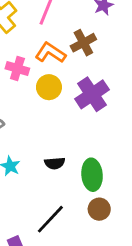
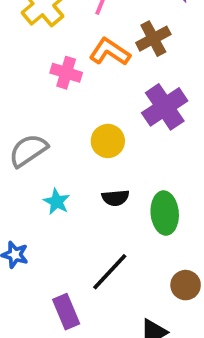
yellow circle: (49, 87) -> (108, 141), moved
brown circle: (99, 209) -> (186, 285), moved

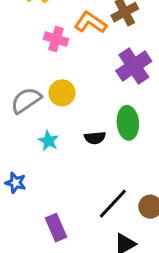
yellow circle: (108, 141) -> (62, 93), moved
green ellipse: (165, 213) -> (128, 123), moved
black line: (110, 272) -> (113, 204), moved

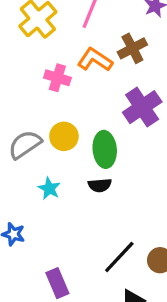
green ellipse: (128, 123) -> (105, 149), moved

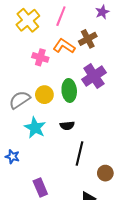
green ellipse: (105, 149) -> (69, 90), moved
cyan star: (49, 189) -> (35, 128), size x1.5
black line: (119, 257) -> (80, 153), moved, turned -30

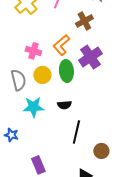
orange L-shape: (64, 46) -> (61, 45), moved, turned -75
pink cross: (40, 57) -> (33, 51), moved
gray semicircle: (20, 100) -> (18, 80), turned 110
cyan star: (35, 128) -> (33, 107), turned -30

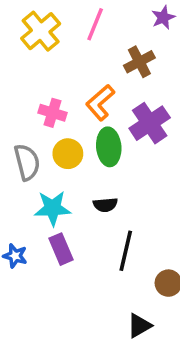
purple rectangle: (38, 165) -> (61, 249), moved

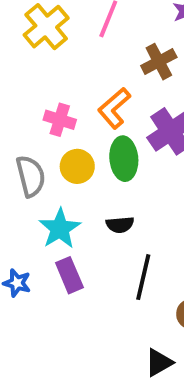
cyan star: (53, 208) -> (60, 229), turned -30

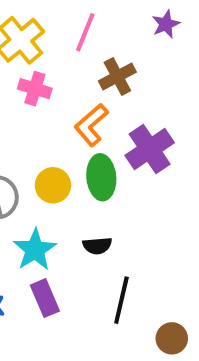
brown cross: (159, 62) -> (117, 77), moved
pink cross: (60, 120) -> (35, 89), moved

